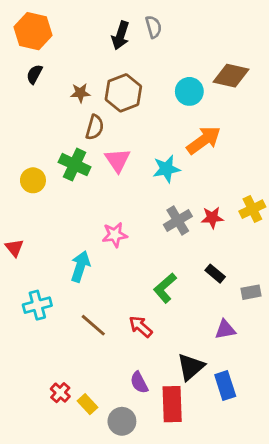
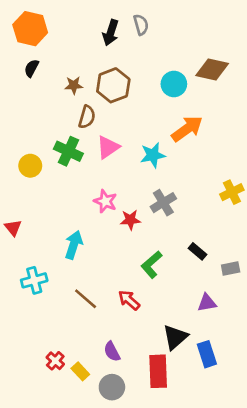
pink triangle: (118, 160) -> (108, 147), turned 30
red star: (212, 218) -> (130, 220), moved
pink star: (115, 235) -> (105, 201), moved, turned 30
purple semicircle: (139, 383) -> (112, 352), moved

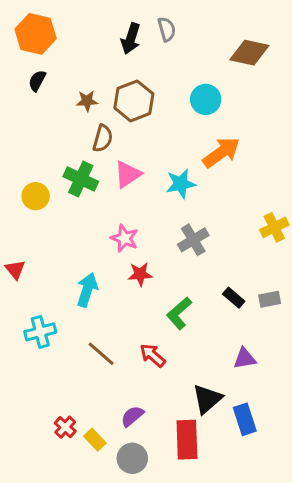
brown diamond: (212, 69) -> (249, 53), moved
red star: (130, 220) -> (140, 274), moved
gray rectangle: (231, 269) -> (270, 299), moved
purple semicircle: (112, 352) -> (132, 416), turned 78

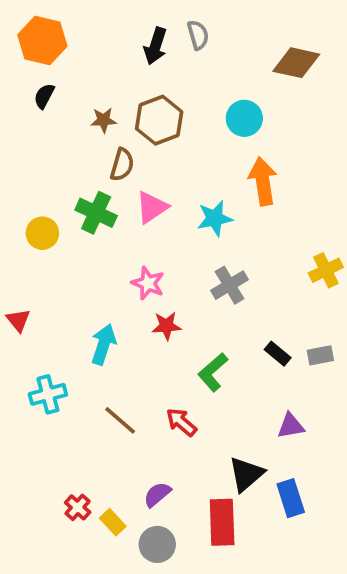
orange arrow: (221, 152) -> (263, 181), turned -63

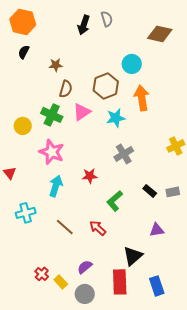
brown hexagon: (159, 120) -> (106, 86), moved
pink star: (148, 283) -> (52, 152), moved, size x1.4
blue rectangle: (291, 498) -> (157, 286), moved

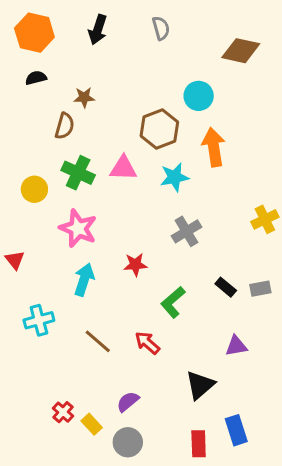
black arrow: (84, 25) -> (98, 30), moved
black semicircle: (24, 52) -> (36, 78), turned 48
brown semicircle: (66, 89) -> (65, 126), moved
pink triangle: (82, 112) -> (123, 168), turned 36
red rectangle: (120, 282) -> (199, 444), moved, size x0.7

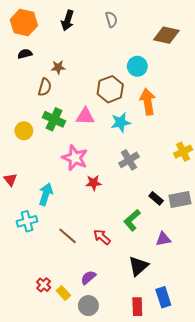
pink star: (78, 228) -> (75, 158), moved
cyan arrow: (84, 280) -> (46, 194), moved
gray rectangle: (260, 289) -> (180, 199), size x1.5
green L-shape: (173, 302) -> (132, 220), moved

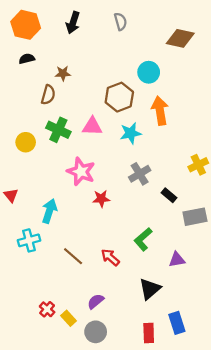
black rectangle: (156, 198) -> (169, 195), moved

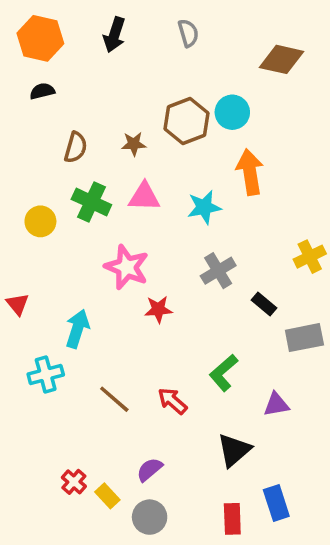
brown star: (63, 73) -> (134, 144), moved
brown hexagon: (119, 97) -> (187, 121), moved

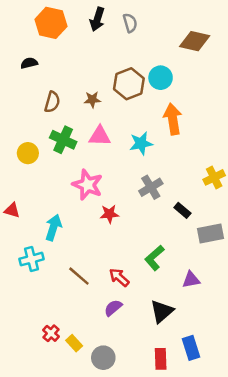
black arrow: (114, 35) -> (97, 19), moved
orange hexagon: (40, 38) -> (51, 23), moved
red triangle: (18, 304) -> (12, 210), turned -35
purple semicircle: (150, 470) -> (113, 308), moved

